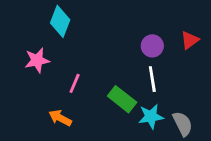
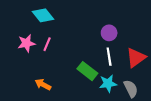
cyan diamond: (60, 21) -> (43, 15), turned -60
red triangle: (190, 40) -> (136, 58), moved, size x1.5
pink line: (75, 83) -> (47, 44), moved

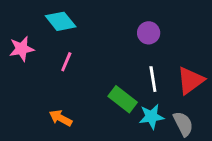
purple circle: (109, 33) -> (149, 33), moved
pink star: (26, 43) -> (22, 49), moved

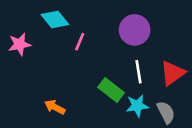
purple circle: (149, 33) -> (135, 30), size x1.5
pink line: (66, 62) -> (80, 42), moved

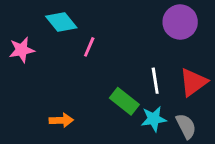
purple circle: (135, 30) -> (180, 22), moved
orange arrow: (55, 107) -> (61, 120), turned 150

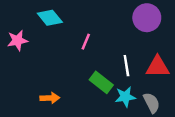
pink line: (89, 47) -> (86, 42), moved
red triangle: (193, 82) -> (158, 67), turned 35

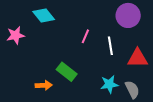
pink line: (86, 42) -> (85, 36), moved
white line: (126, 66) -> (110, 46), moved
green rectangle: (101, 82) -> (67, 72), moved

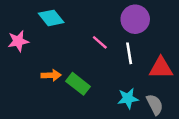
purple circle: (128, 15) -> (135, 19), moved
pink line: (85, 36) -> (100, 42), turned -72
orange arrow: (44, 85) -> (51, 75), moved

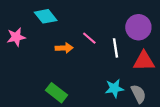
purple circle: (135, 19) -> (138, 27), moved
orange arrow: (51, 75) -> (64, 48), moved
green rectangle: (78, 84) -> (57, 93), moved

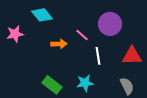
purple circle: (138, 27) -> (110, 24), moved
white line: (115, 48) -> (98, 56), moved
cyan star: (114, 88) -> (85, 83), moved

